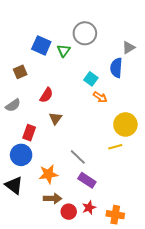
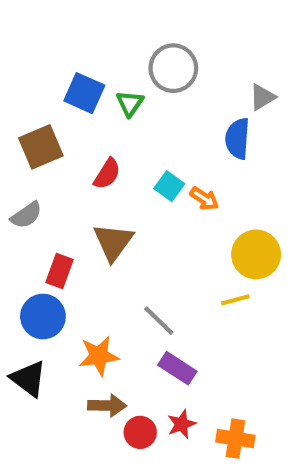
brown square: (20, 72) -> (41, 147), size x1.5
cyan square: (91, 79) -> (169, 186), moved
red semicircle: (46, 95) -> (107, 174), moved
brown triangle: (56, 118) -> (113, 242), size x1.5

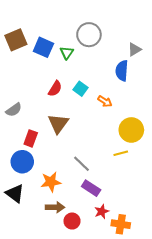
brown square: (41, 147) -> (16, 40), moved
cyan square: (169, 186) -> (80, 89), moved
red star: (182, 424) -> (102, 211), moved

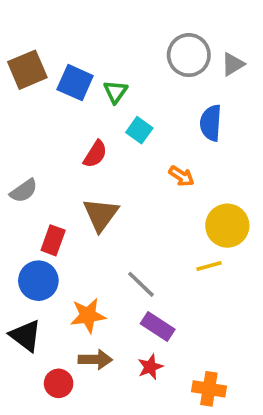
gray circle: (89, 35) -> (189, 55), moved
gray triangle: (134, 49) -> (233, 64), moved
cyan square: (80, 89) -> (139, 130), moved
red star: (102, 211) -> (150, 367), moved
red circle: (72, 221) -> (59, 383), moved

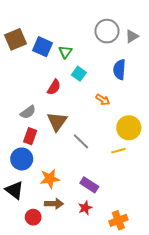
gray semicircle: (24, 191) -> (28, 112), moved
gray line: (141, 284) -> (81, 141), moved
orange cross: (209, 389) -> (118, 220), turned -30

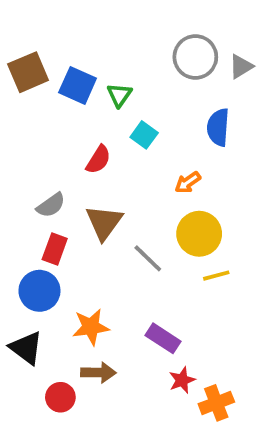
orange arrow: (103, 100) -> (188, 182), turned 112
yellow circle: (129, 128) -> (199, 234), moved
red star: (85, 208) -> (182, 380), moved

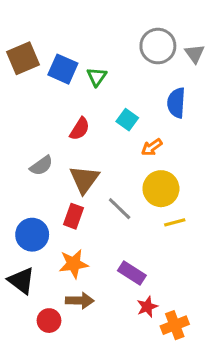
gray triangle: (241, 66) -> (195, 54), turned -35
cyan square: (144, 135) -> (127, 120), moved
red rectangle: (55, 249) -> (74, 216), moved

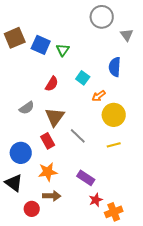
gray circle: (158, 46) -> (102, 17), moved
yellow circle: (161, 189) -> (114, 115), moved
red rectangle: (74, 216) -> (48, 141), turned -49

